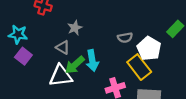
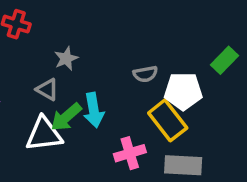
white pentagon: (149, 49) -> (183, 91), turned -30

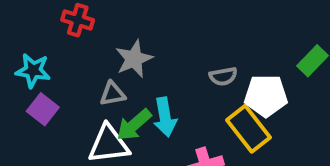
gray star: (66, 59) -> (134, 59), size x1.4
gray triangle: (47, 89) -> (113, 94), turned -40

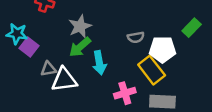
gray triangle: (113, 94) -> (48, 69), moved
purple square: (43, 109) -> (29, 47), moved
green arrow: (134, 125) -> (80, 47), moved

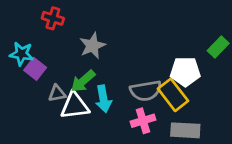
gray semicircle: (136, 37) -> (146, 91), moved, size x1.6
green arrow: (80, 47) -> (83, 81), moved
cyan arrow: (99, 63) -> (103, 99), moved

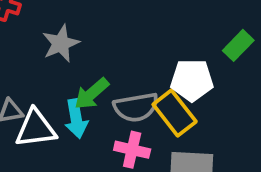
green arrow: (83, 81) -> (92, 94), moved
pink cross: (143, 121) -> (132, 150), turned 30

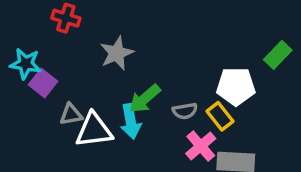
gray semicircle: (136, 107) -> (185, 111), size x0.6
yellow rectangle: (175, 113) -> (220, 116), size x0.7
pink cross: (132, 150) -> (201, 146), moved, turned 36

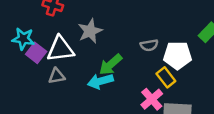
gray semicircle: (185, 111) -> (149, 45), moved
cyan arrow: (131, 121) -> (100, 81), turned 85
white triangle: (94, 130) -> (60, 49), moved

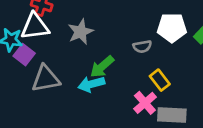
white triangle: (60, 49) -> (35, 26), moved
white pentagon: (177, 55) -> (172, 28), moved
gray triangle: (57, 76) -> (46, 79), size x1.6

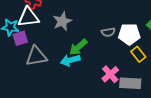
white pentagon: (172, 28) -> (129, 34), moved
purple square: (24, 55) -> (20, 38), turned 35
yellow rectangle: (160, 80) -> (138, 54), moved

